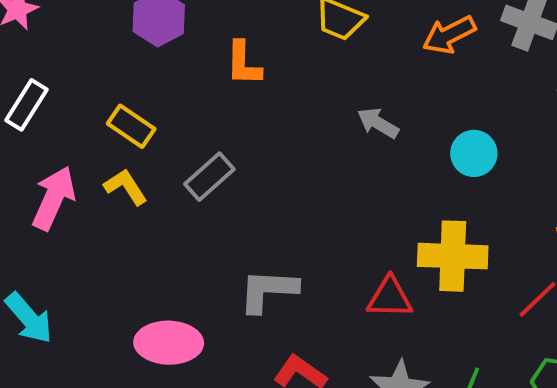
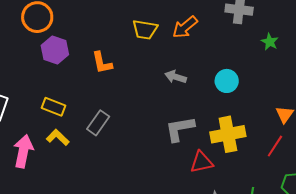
orange arrow: (449, 35) -> (185, 27), moved
gray L-shape: (268, 291) -> (180, 129), moved

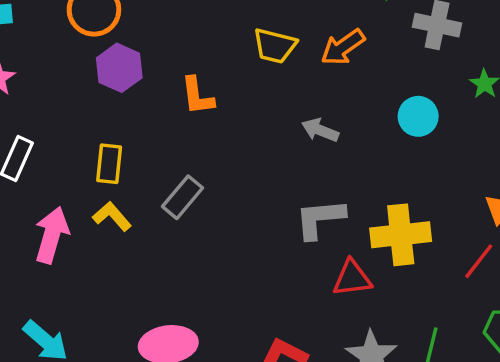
cyan circle: (227, 81) -> (418, 116), moved
yellow rectangle: (54, 107) -> (109, 164), turned 70

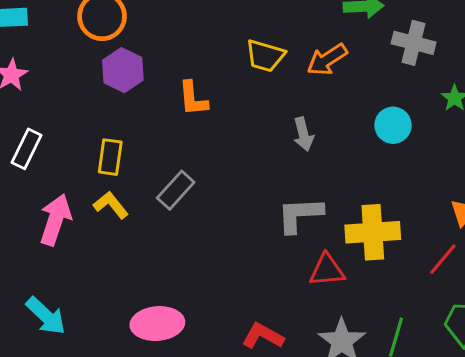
gray arrow: (320, 130) -> (303, 134), turned -128

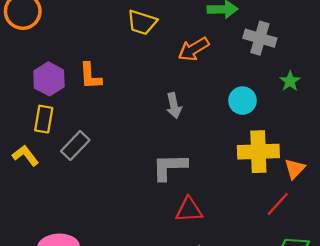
yellow trapezoid: (265, 56) -> (142, 22), moved
purple hexagon: (123, 70) -> (49, 79), moved
yellow rectangle: (110, 157) -> (44, 119), moved
yellow cross: (373, 232) -> (258, 152), moved

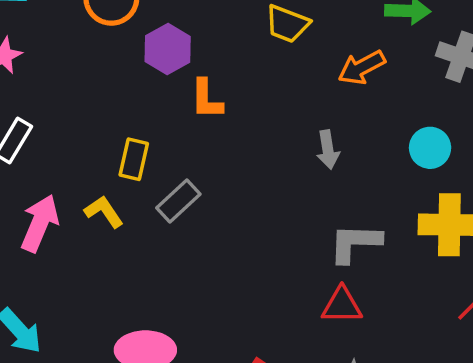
purple hexagon: (49, 79) -> (168, 49), moved
gray L-shape: (169, 167) -> (355, 243), moved

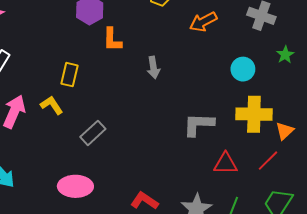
gray arrow: (328, 150) -> (153, 67), moved
gray rectangle: (178, 201) -> (93, 133), moved
red triangle: (342, 305) -> (226, 164), moved

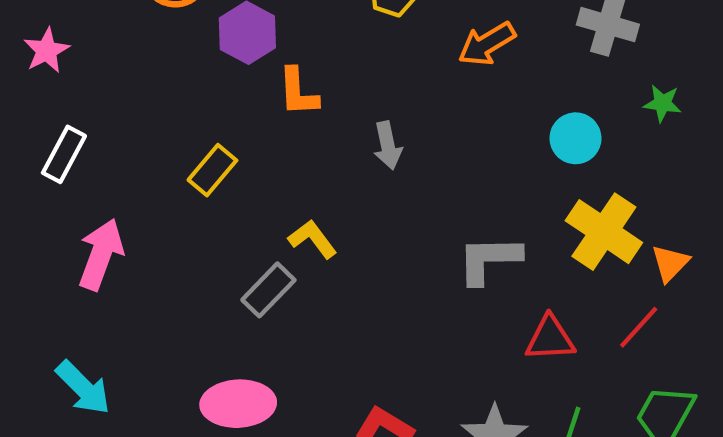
green star: (285, 55) -> (662, 103), turned -30
yellow rectangle: (69, 75) -> (212, 170), turned 30
yellow L-shape: (52, 105) -> (313, 239), moved
yellow cross: (254, 114) -> (604, 232), turned 36

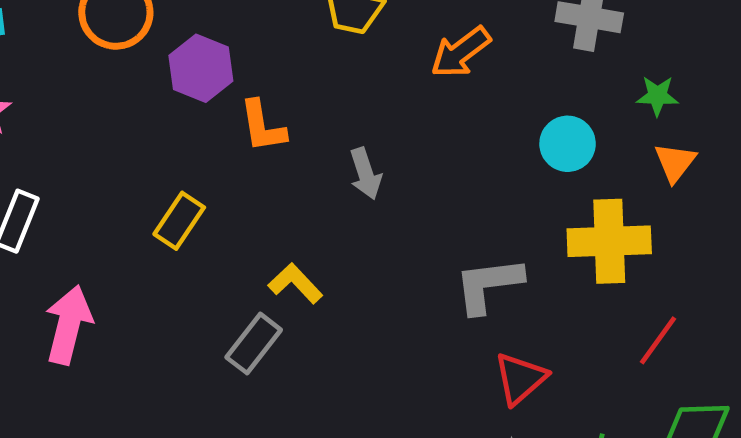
yellow cross: (604, 232) -> (609, 241), turned -30
orange triangle: (670, 263) -> (675, 162), moved
red triangle: (550, 338) -> (520, 379), moved, turned -32

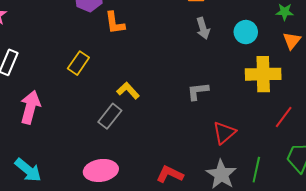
gray arrow: (366, 174) -> (203, 28), moved
gray L-shape: (488, 285) -> (198, 91), moved, size x0.7

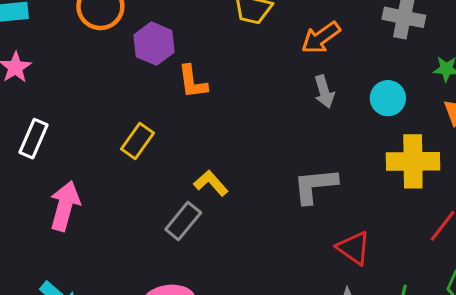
gray L-shape: (198, 91) -> (315, 186), size x1.4
red triangle: (224, 133) -> (354, 248), turned -45

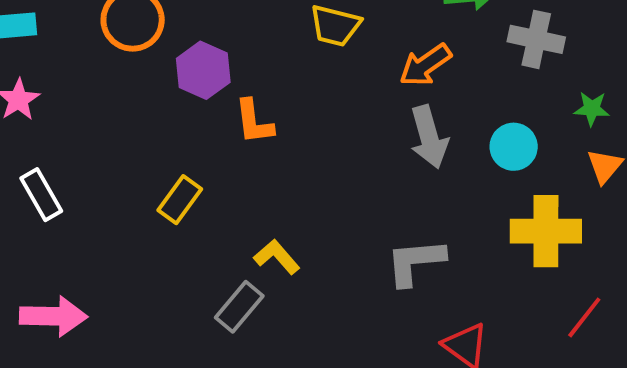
gray arrow: (324, 92) -> (429, 137), size x1.4
white rectangle: (33, 139) -> (41, 195), turned -54
pink arrow: (65, 206) -> (53, 316), moved, turned 75

